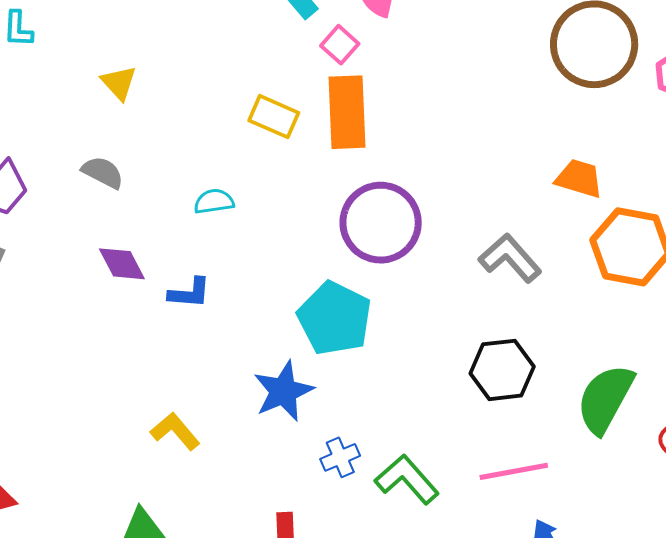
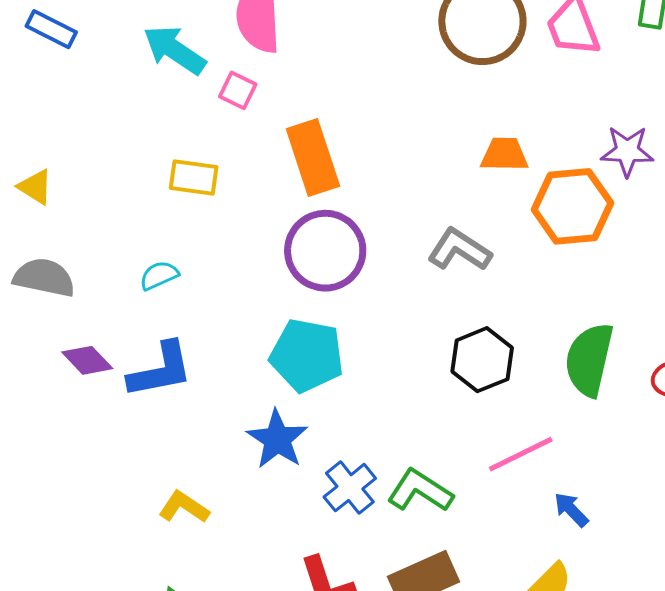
orange rectangle: (347, 112) -> (313, 157), moved
gray semicircle: (103, 172) -> (44, 278), size x1.4
blue L-shape: (190, 293) -> (160, 370), size x1.6
blue cross: (340, 457) -> (350, 488), size x1.4

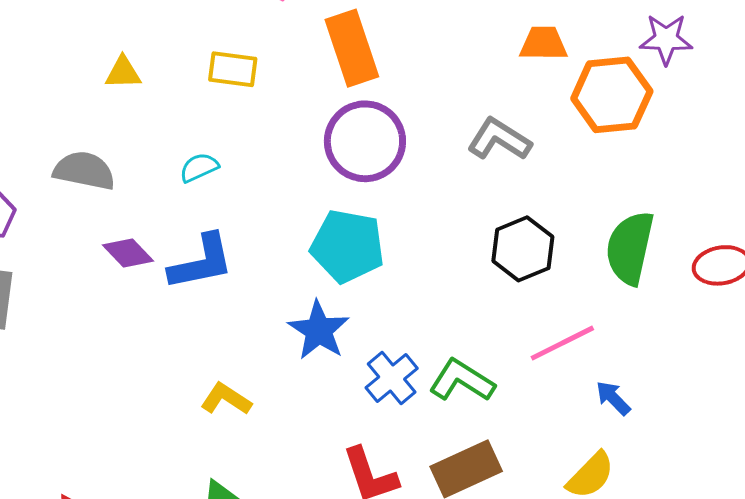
yellow triangle: (35, 187) -> (123, 73), moved, turned -33

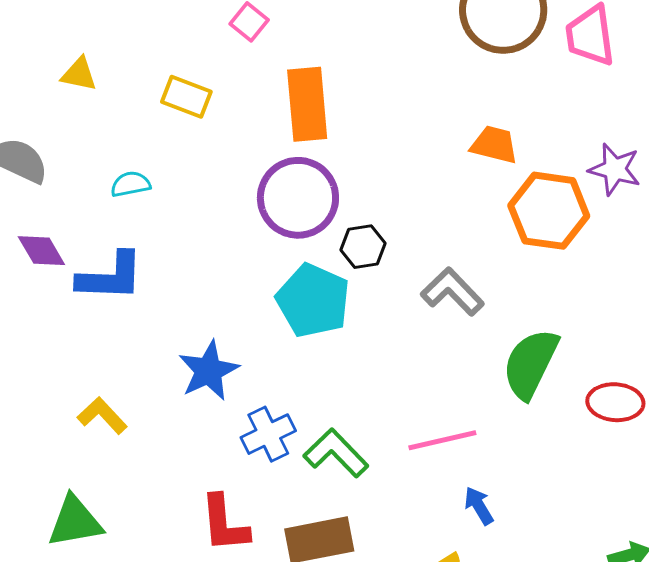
gray L-shape: (499, 139) -> (452, 292), moved
cyan pentagon: (347, 246) -> (313, 300), moved
black hexagon: (523, 249) -> (363, 247), moved, size x0.7

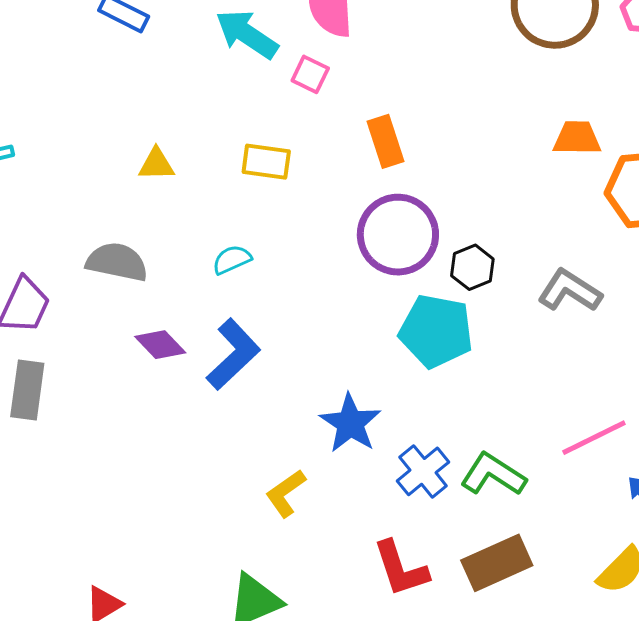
orange rectangle: (307, 104) -> (386, 141), size x0.7
blue L-shape: (110, 277) -> (233, 354), turned -32
yellow L-shape: (102, 416) -> (286, 493), moved, turned -69

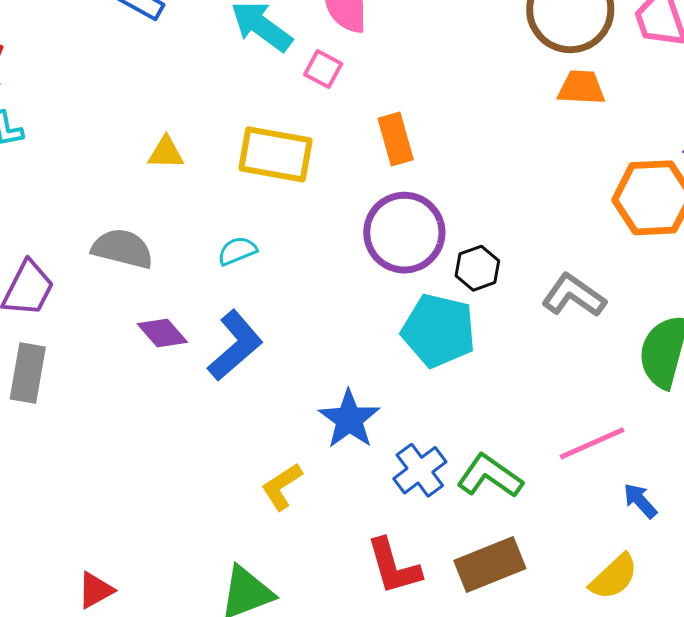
orange trapezoid: (577, 138) -> (581, 88), moved
yellow rectangle: (266, 162) -> (276, 154), size x1.5

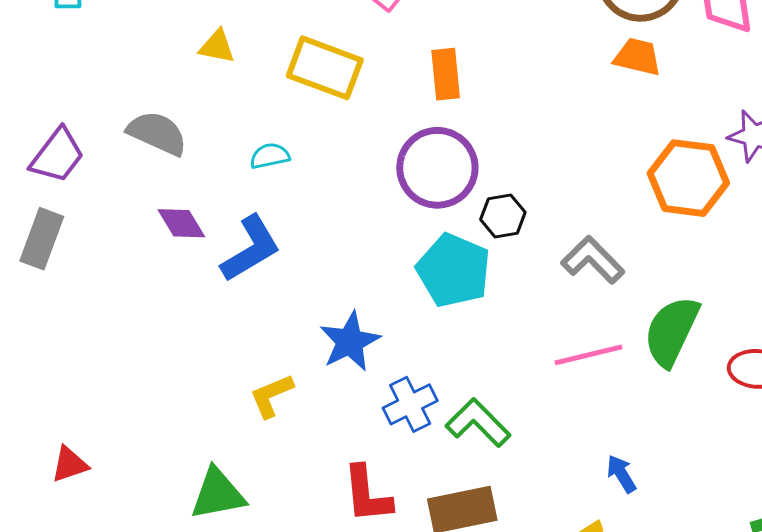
pink line: (592, 443) -> (588, 355), moved

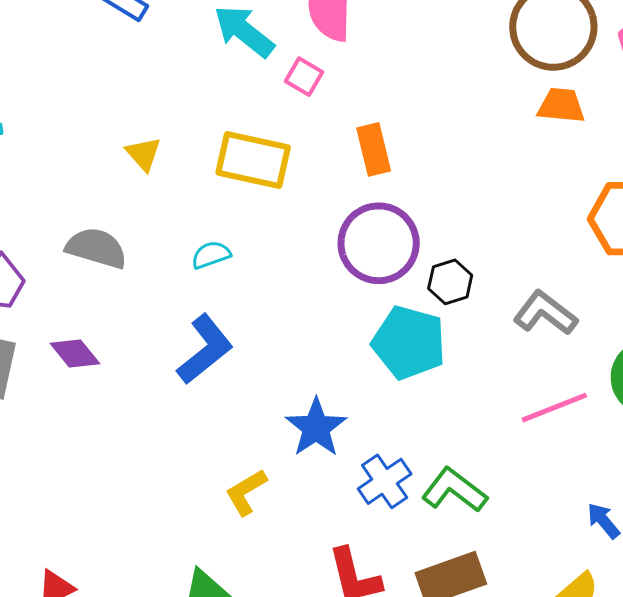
yellow triangle: (217, 47) -> (144, 154), turned 45
purple diamond: (181, 223) -> (75, 354), moved

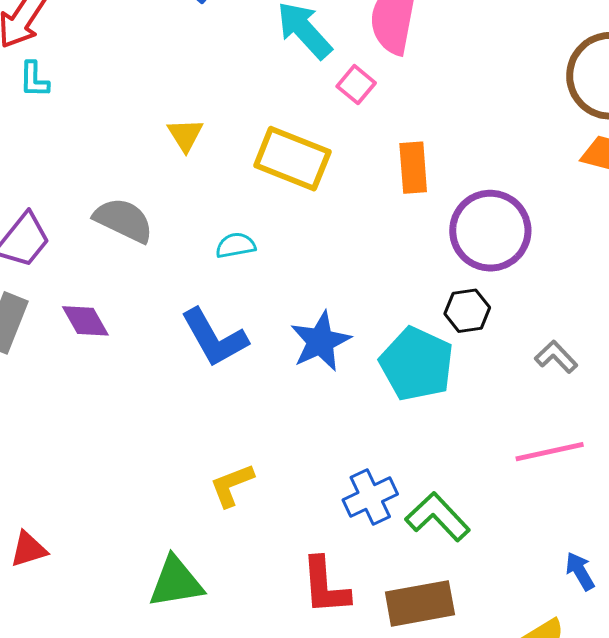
purple circle: (379, 243) -> (490, 231), moved
gray L-shape: (545, 313) -> (556, 357), size x0.7
blue L-shape: (205, 349) -> (214, 338), turned 90
blue star: (316, 428) -> (320, 341), moved

